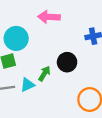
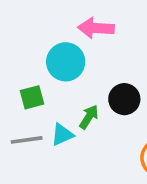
cyan circle: (16, 38) -> (66, 62), moved

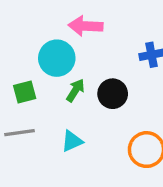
green arrow: (89, 117) -> (75, 90), moved
cyan triangle: (62, 135) -> (72, 141), moved

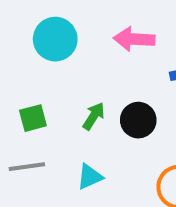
pink arrow: (86, 26) -> (134, 39), moved
cyan circle: (57, 58) -> (55, 39), moved

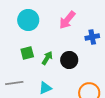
pink arrow: (134, 39) -> (67, 20), turned -54
green square: (33, 118) -> (27, 53), moved

